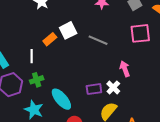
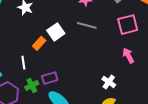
gray line: (98, 40) -> (87, 25), moved
pink arrow: (125, 69) -> (128, 56), moved
purple rectangle: (94, 89) -> (50, 78), moved

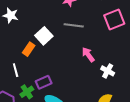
pink arrow: (128, 56) -> (88, 55), moved
white cross: (109, 82) -> (108, 71), moved

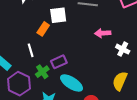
white square: (44, 36) -> (58, 15), turned 36
pink arrow: (88, 55) -> (103, 33), turned -56

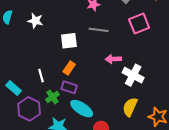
orange rectangle: (43, 29) -> (69, 68), moved
white cross: (123, 49) -> (133, 75), size x1.5
purple rectangle: (59, 62) -> (69, 87), turned 42

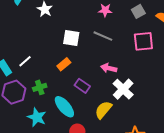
white line: (41, 76) -> (25, 61), moved, turned 48
purple rectangle: (69, 87) -> (82, 86), moved
yellow semicircle: (130, 107) -> (103, 110), moved

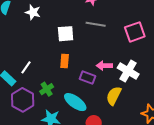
pink square: (143, 41) -> (135, 32), moved
orange rectangle: (64, 64) -> (65, 61), turned -32
pink arrow: (109, 68) -> (104, 66), moved

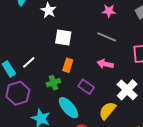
white square: (66, 34) -> (63, 37), moved
pink arrow: (104, 66) -> (105, 64), moved
green cross: (47, 89) -> (53, 83), moved

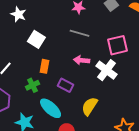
white square: (63, 37) -> (36, 39), turned 30
white cross: (127, 90) -> (106, 70), moved

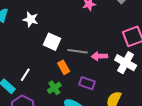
gray line: (79, 33) -> (77, 51), moved
orange rectangle: (44, 66) -> (64, 67), turned -32

